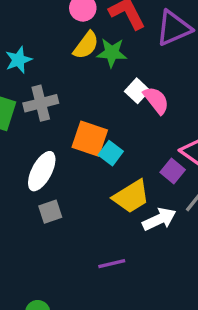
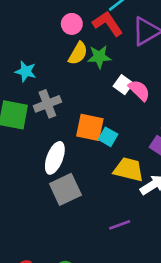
cyan star: (19, 60) -> (26, 71), turned -30
yellow trapezoid: (131, 196) -> (129, 169), turned -128
gray square: (50, 212) -> (65, 189), size x1.6

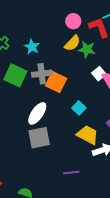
orange square: (90, 127) -> (56, 82), moved

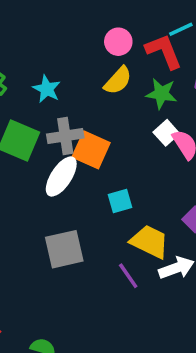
green star: (87, 49) -> (161, 94), moved
cyan square: (79, 108) -> (120, 201), moved, turned 32
white ellipse: (37, 113) -> (61, 176), moved
purple line: (71, 173) -> (128, 276), moved, turned 63

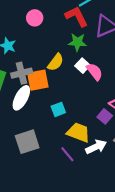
pink circle: (118, 42) -> (35, 18), moved
yellow semicircle: (118, 81) -> (56, 62), moved
orange square: (91, 150) -> (38, 80), turned -30

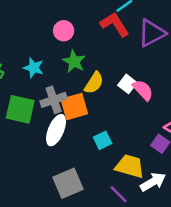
green star: (77, 42) -> (74, 61), moved, turned 30

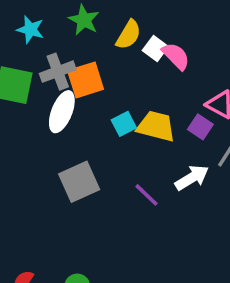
yellow semicircle: (94, 83) -> (129, 35), moved
yellow trapezoid: (130, 166) -> (156, 126), moved

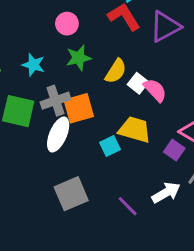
green star: (84, 20) -> (79, 58), turned 30
yellow trapezoid: (156, 126) -> (135, 130), moved

